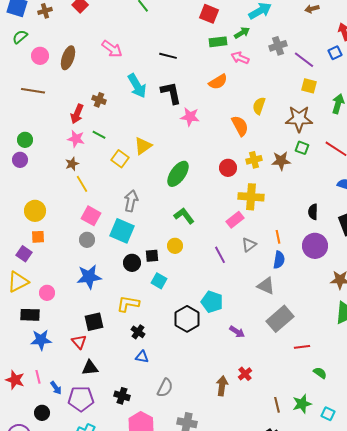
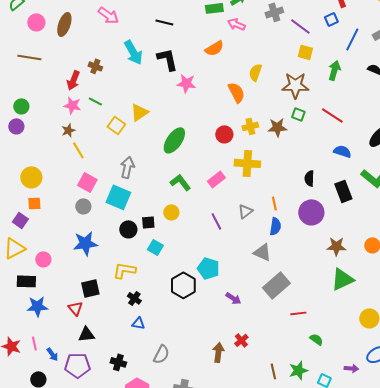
pink rectangle: (235, 220) -> (216, 179), moved

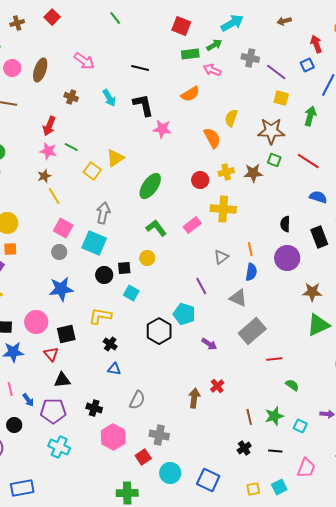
gray cross: (274, 12) -> (250, 58), turned 30
cyan arrow: (133, 52) -> (109, 98), size x0.7
brown cross: (95, 66) -> (71, 97), moved
purple line: (216, 221) -> (201, 286), moved
pink circle: (43, 259) -> (36, 322), moved, size x1.5

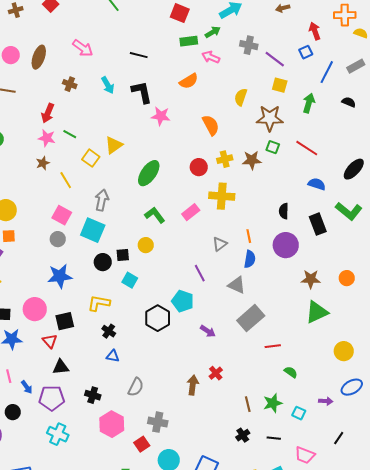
yellow semicircle: (231, 118) -> (241, 97), moved
yellow line: (54, 196) -> (66, 180), moved
pink trapezoid: (306, 468) -> (305, 455), turned 90

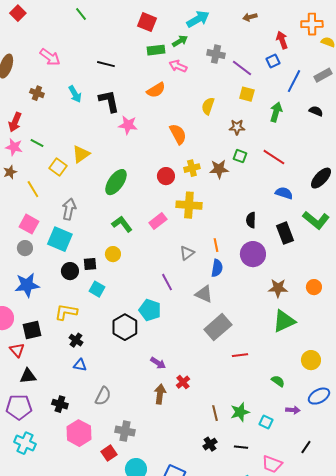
brown star: (270, 118) -> (237, 127), size x0.6
purple arrow: (208, 331) -> (158, 363), moved
green semicircle: (291, 372) -> (278, 381), moved

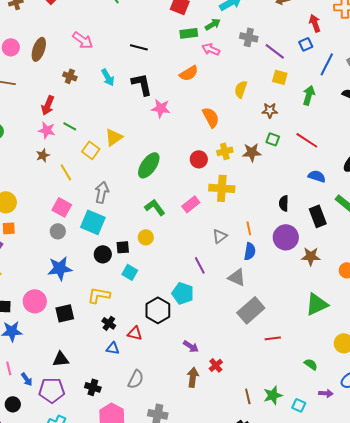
brown star: (278, 288) -> (311, 256), moved
red triangle: (17, 350) -> (135, 333), moved, turned -35

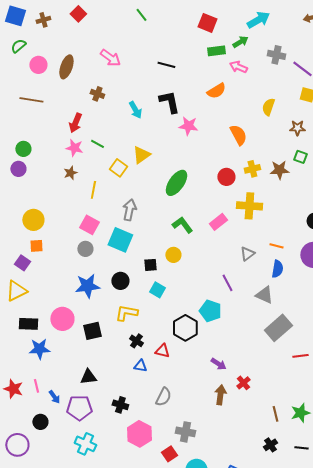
cyan arrow: (108, 77) -> (135, 110), moved
yellow line: (66, 172) -> (93, 190), turned 42
orange line: (249, 228) -> (276, 246), turned -64
black circle: (103, 254) -> (120, 281), moved

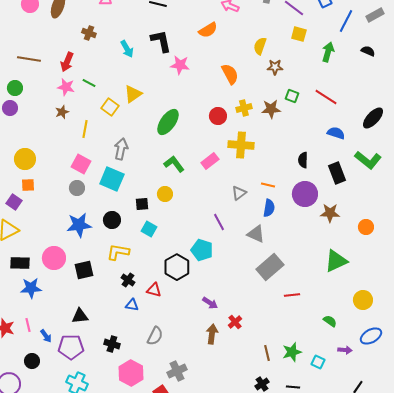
brown line: (31, 100) -> (29, 59), moved
brown star: (297, 128) -> (275, 67), moved
gray cross: (185, 432) -> (177, 371), turned -36

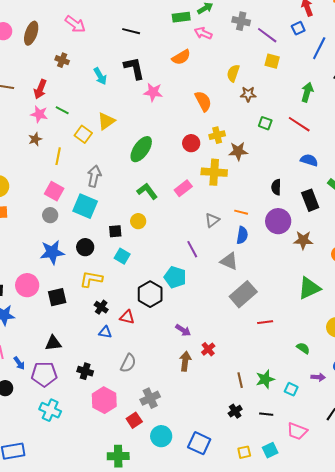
green arrow: (328, 52) -> (307, 92), moved
brown star: (271, 109) -> (238, 151), moved

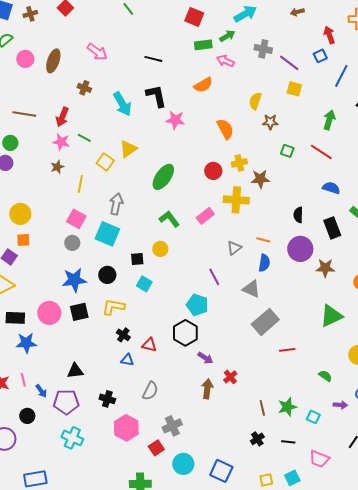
cyan arrow: (100, 76) -> (122, 104), size x1.4
black hexagon: (150, 294) -> (185, 333), moved
black square: (57, 297) -> (79, 312), moved

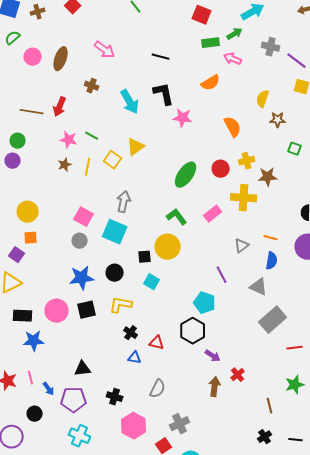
red arrow: (62, 117) -> (60, 107), moved
green ellipse: (163, 177) -> (186, 175), moved
yellow line: (80, 184) -> (88, 167), moved
yellow circle: (160, 249) -> (168, 247), size x1.6
green star: (287, 407) -> (295, 385), moved

